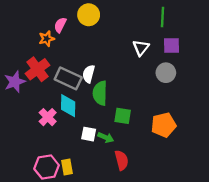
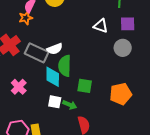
orange star: (47, 39) -> (26, 18), moved
white triangle: (141, 48) -> (101, 26), turned -49
white semicircle: (89, 74) -> (55, 49), turned -126
cyan diamond: (68, 106) -> (53, 77), moved

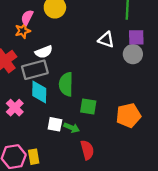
gray circle: (123, 48) -> (133, 54), moved
white semicircle: (55, 49) -> (44, 52), moved
gray rectangle: (37, 53) -> (35, 70), turned -40
cyan diamond: (53, 77) -> (39, 92), moved

